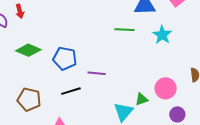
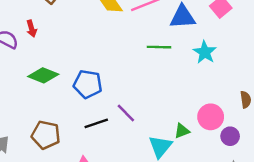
purple line: (97, 73) -> (126, 113), moved, turned 42
purple circle: (177, 114) -> (230, 136), moved

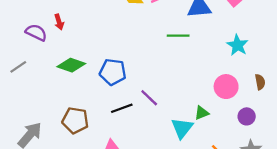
cyan star: (205, 52) -> (237, 45), moved
pink circle: (211, 117) -> (226, 87), moved

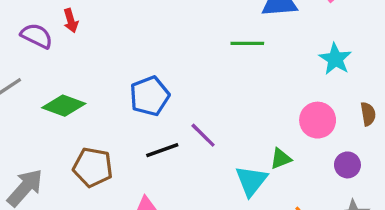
green diamond: (71, 65) -> (64, 106), moved
blue pentagon: (113, 72) -> (150, 96), turned -30

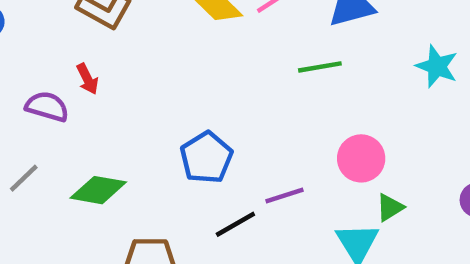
pink circle: (318, 120) -> (361, 158), moved
purple line: (203, 135) -> (284, 195), turned -52

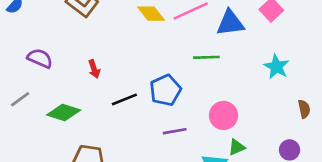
red arrow: (87, 79) -> (94, 69), moved
blue pentagon: (206, 158) -> (165, 90), moved
black line: (235, 224) -> (124, 99), moved

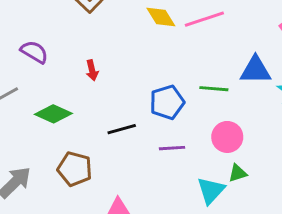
blue triangle: (230, 23) -> (255, 70), moved
green line: (206, 57) -> (214, 89), moved
black line: (124, 99) -> (122, 129), moved

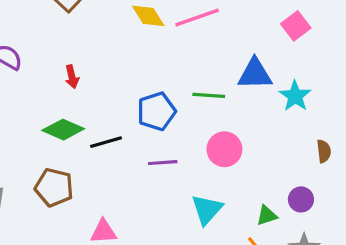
green diamond: (53, 114) -> (63, 130), moved
green triangle: (238, 173) -> (267, 216), moved

